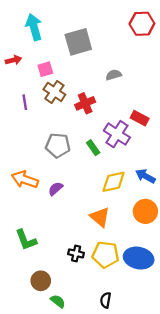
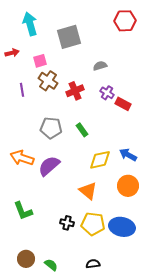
purple cross: (117, 134) -> (107, 93), moved, size x0.6
purple semicircle: (56, 189) -> (49, 166), size x1.6
brown circle: (41, 281) -> (26, 259), moved
black semicircle: (106, 300) -> (93, 264), turned 72

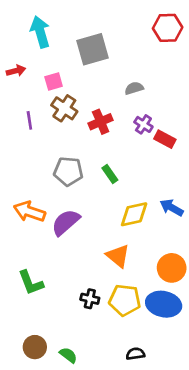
orange circle: (128, 186) -> (172, 268), moved
black semicircle: (93, 264) -> (135, 354), moved

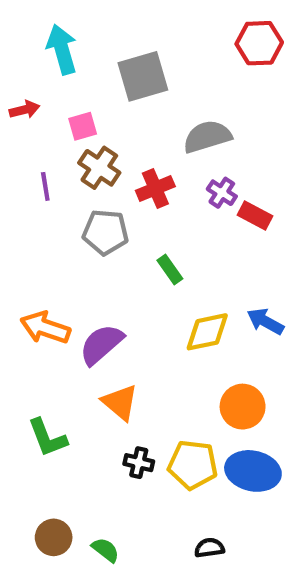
gray semicircle: (134, 88) -> (207, 137), size x1.6
gray pentagon: (68, 171) -> (106, 232), moved
orange triangle: (118, 256) -> (120, 402), moved
orange circle: (172, 268) -> (243, 407), moved

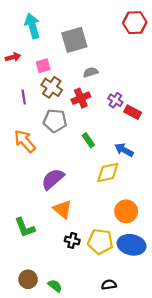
gray semicircle: (207, 137) -> (91, 72), moved, size x0.6
blue arrow: (265, 321) -> (124, 150), moved
orange arrow: (45, 328) -> (25, 141), moved, turned 30

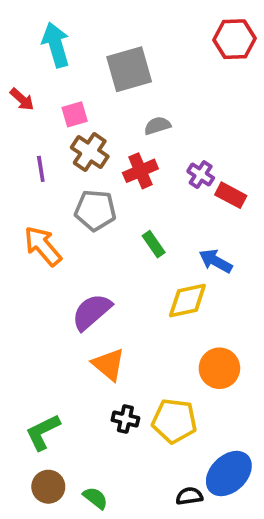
red arrow: (13, 57) -> (22, 99), turned 56
green L-shape: (25, 228) -> (43, 432), moved, turned 85
blue ellipse: (132, 245) -> (229, 474), moved, turned -56

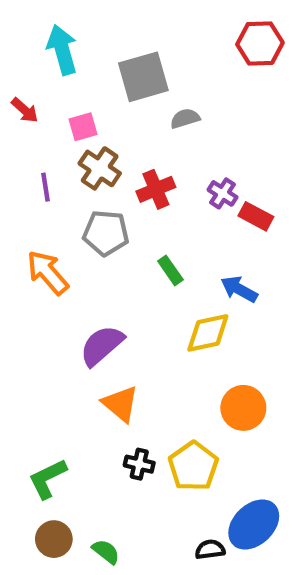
gray semicircle: (157, 126) -> (185, 118), moved
yellow pentagon: (174, 421) -> (193, 466), turned 30

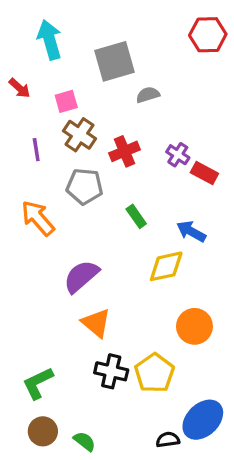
black cross: (139, 464) -> (111, 371), size x1.4

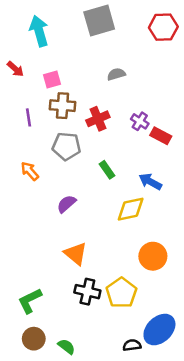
gray square: (115, 61) -> (99, 21), moved
brown cross: (80, 135) -> (63, 106), turned -30
orange arrow: (38, 218) -> (30, 171), size x0.7
purple semicircle: (81, 276) -> (66, 204), moved, size x0.7

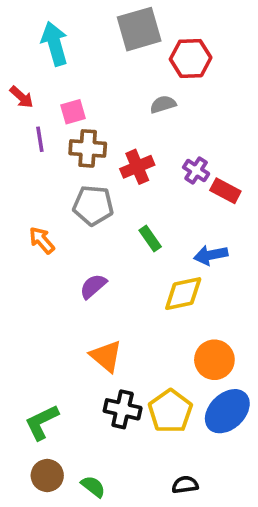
red hexagon: (163, 27) -> (191, 58), moved
purple line: (28, 117) -> (40, 139), moved
blue arrow: (150, 182) -> (211, 255), turned -40
blue ellipse: (159, 330) -> (227, 411), moved

